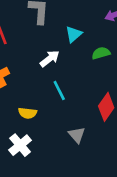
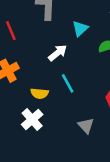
yellow semicircle: (28, 113) -> (40, 93), moved
white cross: (20, 145) -> (32, 120), moved

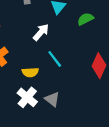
gray triangle: (86, 126) -> (52, 99), moved

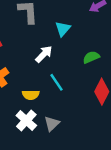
green semicircle: (85, 19) -> (91, 57), moved
gray triangle: (52, 99) -> (52, 124), turned 35

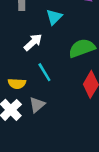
green semicircle: (91, 57) -> (82, 48), size x1.5
gray triangle: (52, 124) -> (37, 105), moved

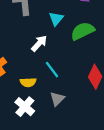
green semicircle: (82, 48) -> (83, 31), moved
gray triangle: (37, 105) -> (57, 99), moved

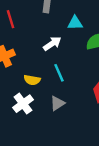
cyan triangle: (56, 19) -> (75, 23), turned 35

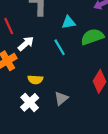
white arrow: (52, 44) -> (26, 44), moved
cyan line: (59, 73) -> (60, 47), moved

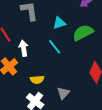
white arrow: (26, 44) -> (24, 48), turned -49

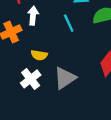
gray triangle: (63, 93) -> (65, 78), size x1.5

